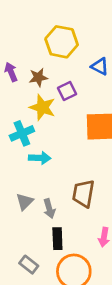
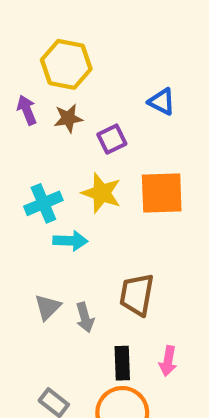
yellow hexagon: (62, 42) -> (66, 64), moved
yellow star: (42, 107) -> (102, 193), moved
black rectangle: (57, 239) -> (122, 363), moved

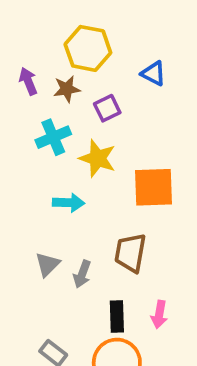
yellow hexagon: (66, 64) -> (88, 48), moved
orange square: (162, 193) -> (153, 187), moved
cyan cross: (43, 203) -> (53, 137), moved
gray arrow: (85, 317) -> (82, 274), turned 36

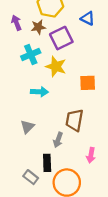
purple square: (107, 108) -> (61, 38), size x1.5
orange square: (153, 187) -> (88, 83), size x0.7
gray arrow: (82, 274) -> (58, 140), moved
black rectangle: (117, 316) -> (47, 163), moved

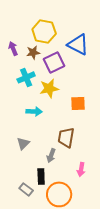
blue triangle: (88, 18) -> (78, 44), size x1.6
yellow star: (56, 67) -> (49, 88), turned -30

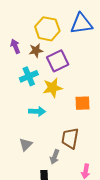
blue triangle: (78, 44) -> (81, 24), moved, turned -35

